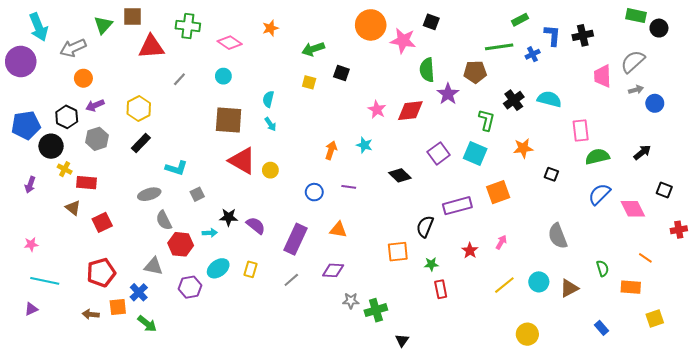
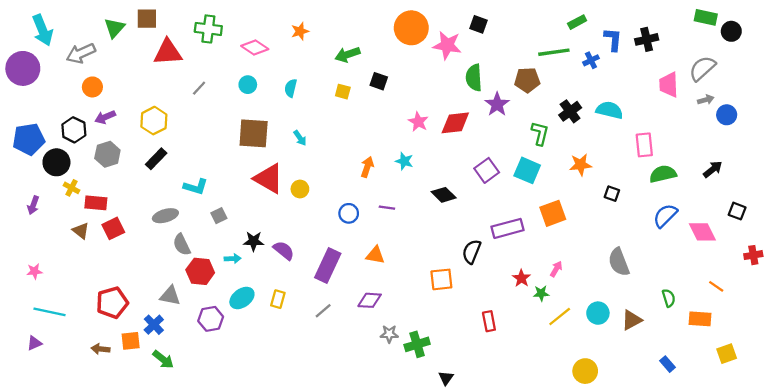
cyan semicircle: (268, 99) -> (291, 88), moved
red square: (102, 222) -> (113, 228), moved
green star: (431, 264) -> (541, 293), moved

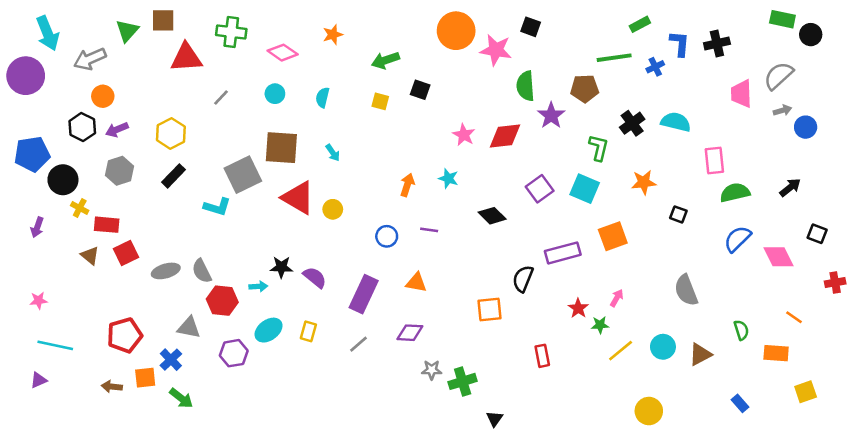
black hexagon: (74, 130) -> (82, 127), moved
gray ellipse: (165, 216) -> (166, 271), moved
gray square: (219, 216) -> (243, 175), moved, size x2.0

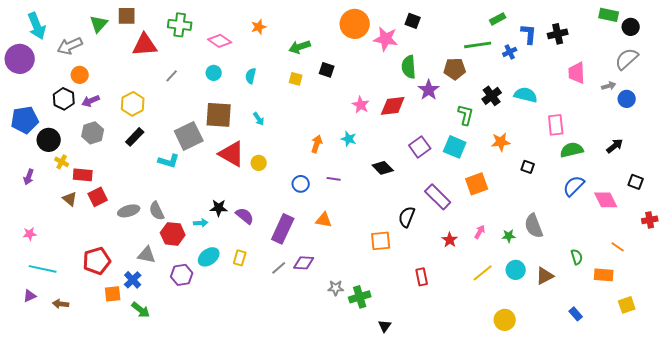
gray semicircle: (779, 76) -> (627, 59), moved
purple rectangle: (563, 253) -> (438, 197), turned 60
green star: (600, 325) -> (509, 236), moved
purple diamond: (410, 333) -> (304, 263), moved
brown arrow: (112, 387) -> (61, 304), moved

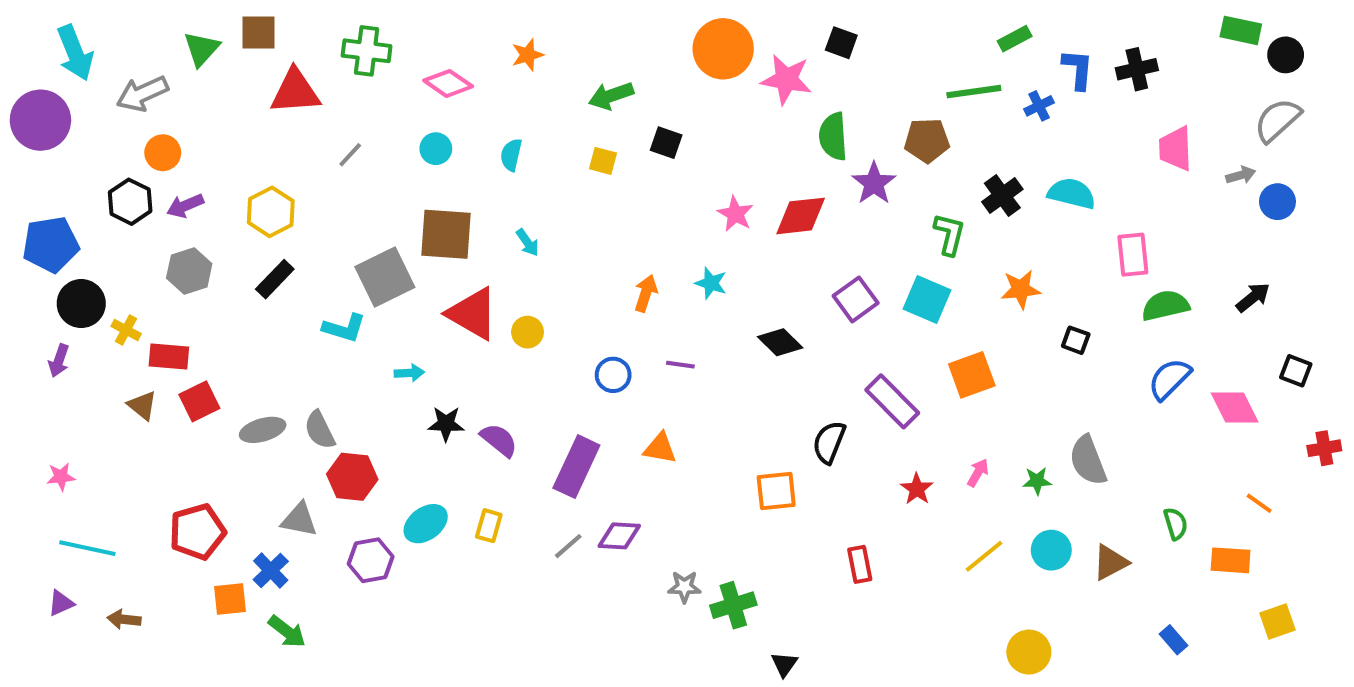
black circle: (49, 140) -> (81, 304), moved
cyan arrow: (201, 223) -> (409, 373), moved

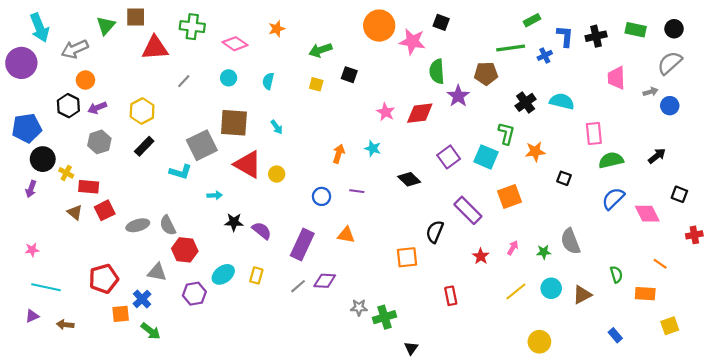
green rectangle: (1241, 30) -> (636, 30), moved
green L-shape: (949, 234) -> (506, 133), moved

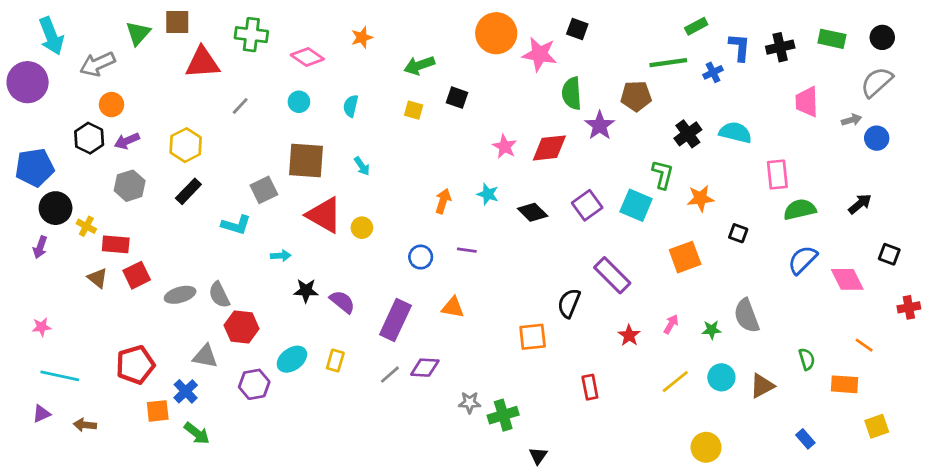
gray square: (202, 145) -> (264, 190), size x0.7
black diamond: (409, 179) -> (533, 212), moved
orange square: (510, 196) -> (685, 257), moved

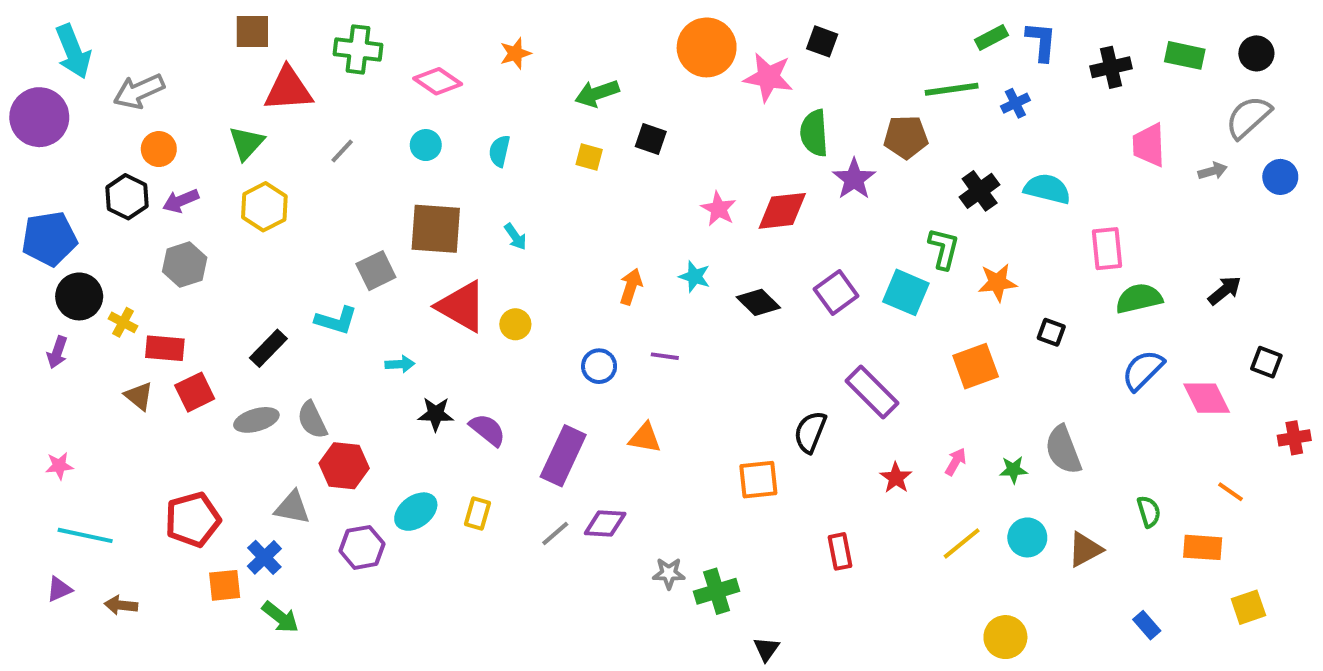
green triangle: (138, 33) -> (246, 143), moved
blue L-shape: (740, 47) -> (1041, 41), moved
blue circle: (877, 138) -> (1280, 177), moved
black rectangle: (188, 191) -> (268, 348), moved

